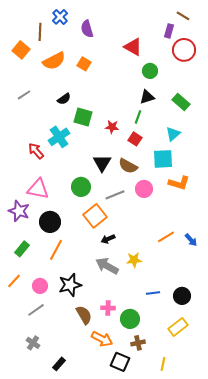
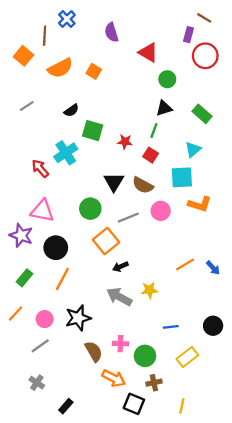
purple semicircle: (87, 29) -> (112, 32), moved
black circle: (182, 296) -> (213, 326), moved
yellow rectangle: (178, 327) -> (187, 357), moved

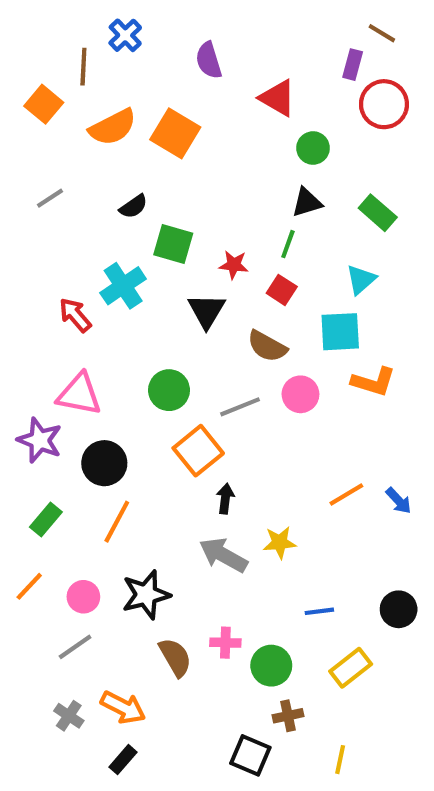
orange square: (94, 71) -> (175, 133), size x1.6
black triangle: (114, 182) -> (207, 311), moved
black arrow: (120, 267) -> (225, 499), turned 120
orange arrow: (114, 378) -> (123, 707), moved

